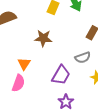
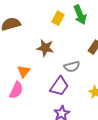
gray semicircle: (83, 57) -> (72, 67), moved

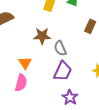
gray semicircle: (72, 67) -> (60, 48), moved, turned 91

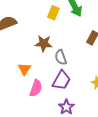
pink semicircle: (21, 83) -> (36, 88), moved

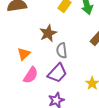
brown star: (44, 44) -> (48, 33), turned 30

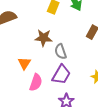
brown star: (48, 33) -> (43, 38), turned -30

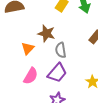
orange triangle: (24, 63) -> (28, 48), moved

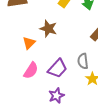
gray semicircle: (61, 50) -> (83, 61), moved

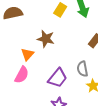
pink semicircle: (31, 70) -> (22, 75), moved

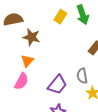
brown star: (46, 39) -> (31, 37), moved

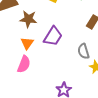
purple trapezoid: (57, 85) -> (53, 36), moved

